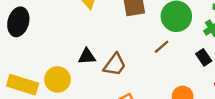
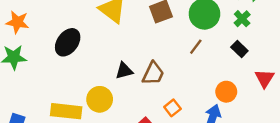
black ellipse: (18, 22) -> (68, 42), moved, turned 32

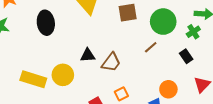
black ellipse: (68, 42) -> (46, 23), turned -55

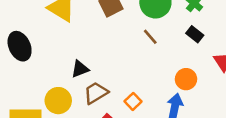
brown line: (151, 47) -> (150, 37), turned -72
brown trapezoid: (111, 62) -> (96, 93), moved, turned -140

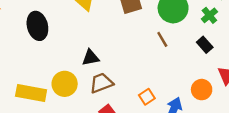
orange circle: (186, 79) -> (202, 90), moved
orange square: (133, 101) -> (147, 97), moved

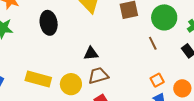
yellow circle: (65, 84) -> (71, 84), moved
orange square: (147, 97) -> (157, 80), moved

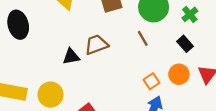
brown trapezoid: (98, 76) -> (96, 45), moved
orange circle: (182, 88) -> (179, 74), moved

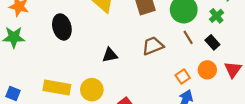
brown line: (143, 38) -> (188, 37), moved
brown trapezoid: (96, 45) -> (153, 46), moved

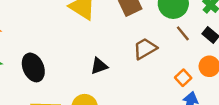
black ellipse: (62, 27) -> (33, 67), moved

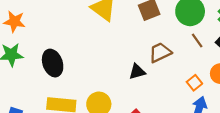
black triangle: (99, 66) -> (137, 72), moved

